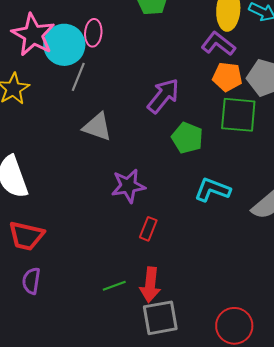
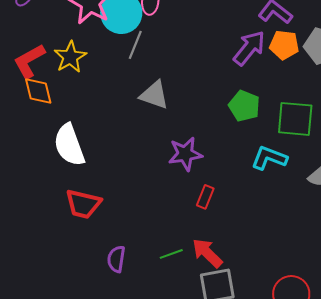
purple arrow: (163, 96) -> (249, 48), moved
green square: (238, 115) -> (295, 119), moved
purple semicircle: (31, 281) -> (116, 259), moved
red arrow: (150, 285) -> (207, 253), turned 128

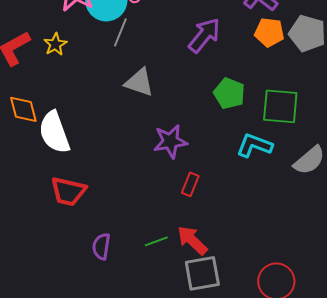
purple arrow: (249, 48) -> (204, 35), moved
yellow star: (70, 57) -> (55, 44), size x0.7
orange diamond: (38, 91) -> (23, 109), moved

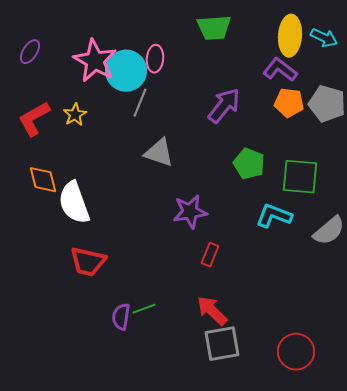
green line: (156, 241) -> (144, 309), moved

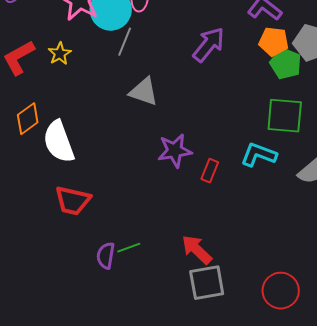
green pentagon: (249, 164) -> (286, 64), moved
orange diamond: (43, 180) -> (28, 119), turned 68
red rectangle: (210, 255) -> (210, 171), moved

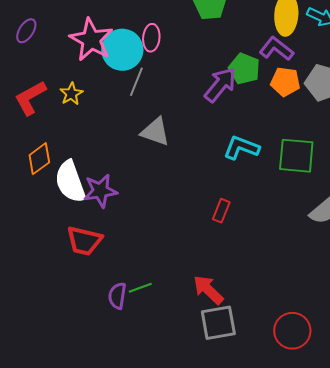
green pentagon: (286, 64) -> (244, 69), moved
purple star: (175, 151) -> (100, 191), moved
cyan L-shape: (259, 155) -> (241, 148), moved

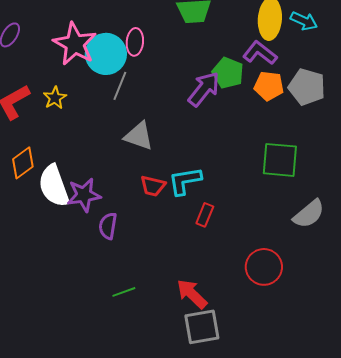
cyan L-shape: (241, 148) -> (185, 181), moved, turned -30
red trapezoid: (84, 241) -> (153, 186), moved, size x0.7
purple semicircle: (117, 296) -> (108, 226), moved
red circle: (292, 331) -> (264, 267), moved

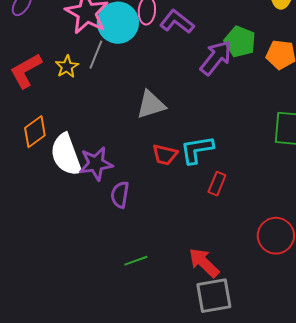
purple L-shape: (260, 53) -> (177, 22), moved
gray line: (120, 86) -> (96, 55), moved
gray triangle: (139, 136) -> (151, 105), turned -36

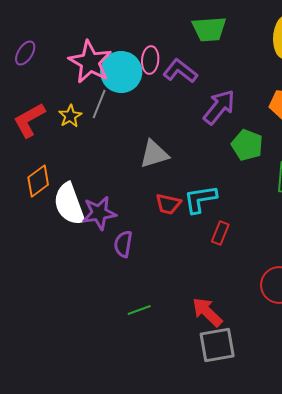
green pentagon: (240, 42) -> (247, 145), moved

